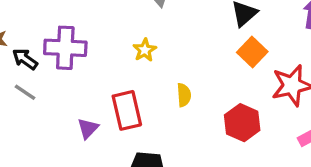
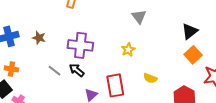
black arrow: (25, 59) -> (77, 70), moved
yellow semicircle: (184, 95) -> (150, 78), turned 112

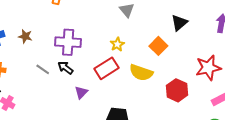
orange square: (193, 55) -> (158, 46), moved
yellow semicircle: (150, 78) -> (141, 73), size x1.6
red rectangle: (115, 85) -> (106, 68), moved, turned 70

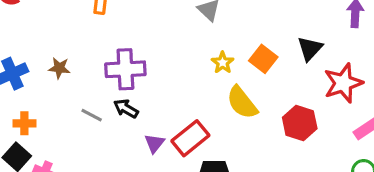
black triangle: (179, 23) -> (310, 49), moved
yellow star: (117, 44) -> (223, 63), moved
red rectangle: (106, 68) -> (190, 138), moved
yellow semicircle: (141, 73) -> (242, 102), turned 40

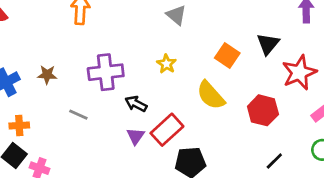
yellow star: (223, 63) -> (166, 64), moved
black arrow: (126, 109) -> (136, 104), moved

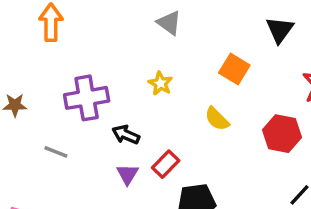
black triangle: (268, 44) -> (280, 30), moved
yellow semicircle: (211, 95) -> (217, 119), size x0.7
red rectangle: (167, 130) -> (166, 164), size x0.7

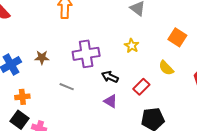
red rectangle: (166, 164) -> (141, 87), moved
purple triangle: (127, 174) -> (111, 101), turned -32

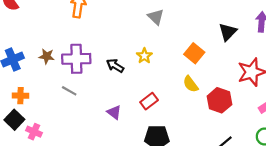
purple cross: (86, 54) -> (76, 59), moved
yellow semicircle: (166, 68) -> (191, 84), moved
black arrow: (110, 77) -> (115, 66), moved

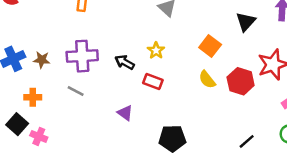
brown star: (47, 56) -> (42, 60), moved
orange cross: (21, 96) -> (33, 97), moved
red hexagon: (219, 100) -> (241, 81), moved
red rectangle: (149, 101) -> (153, 82), moved, turned 60

